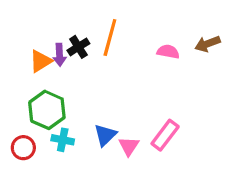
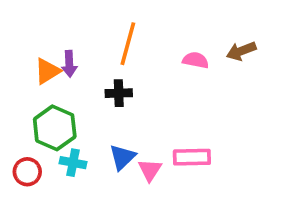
black cross: (78, 47) -> (119, 93), moved, turned 30
pink rectangle: (165, 135) -> (192, 157), turned 52

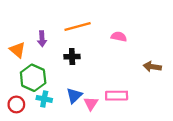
orange line: (128, 44) -> (78, 27), turned 60
brown arrow: (241, 51) -> (152, 67), moved, turned 30
orange triangle: (47, 71) -> (17, 50), moved, turned -48

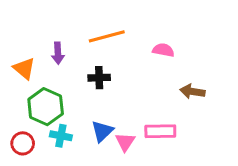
brown arrow: (152, 67) -> (192, 91), moved

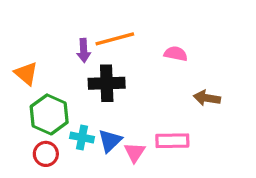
purple arrow: (58, 53) -> (84, 50), moved
black cross: (99, 78) -> (107, 83), size x1.5
cyan cross: (61, 136) -> (82, 137), moved
red circle: (23, 143) -> (46, 154), moved

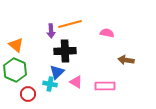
green hexagon: (49, 114) -> (15, 70), moved
blue triangle: (110, 141) -> (57, 72), moved
pink triangle: (135, 152) -> (76, 82), moved, turned -32

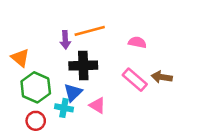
green hexagon: (15, 70) -> (36, 87), moved
pink rectangle: (105, 86) -> (135, 80), moved, turned 42

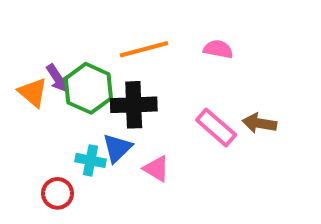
purple arrow: (65, 40) -> (58, 78), moved, turned -30
pink semicircle: (137, 42) -> (218, 49), moved
green hexagon: (36, 87) -> (88, 88), moved
cyan cross: (64, 108) -> (90, 160), moved

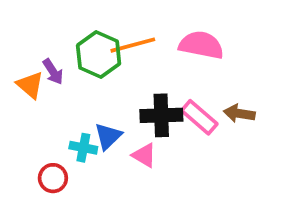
pink semicircle: (218, 49) -> (201, 45), size x1.6
green hexagon: (88, 88) -> (99, 55), moved
black cross: (134, 105) -> (161, 115), moved

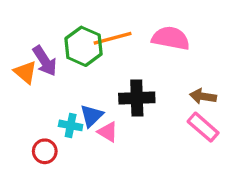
purple arrow: (53, 72) -> (45, 61), size x1.4
pink rectangle: (199, 117) -> (203, 127), moved
pink triangle: (144, 155) -> (108, 132), moved

